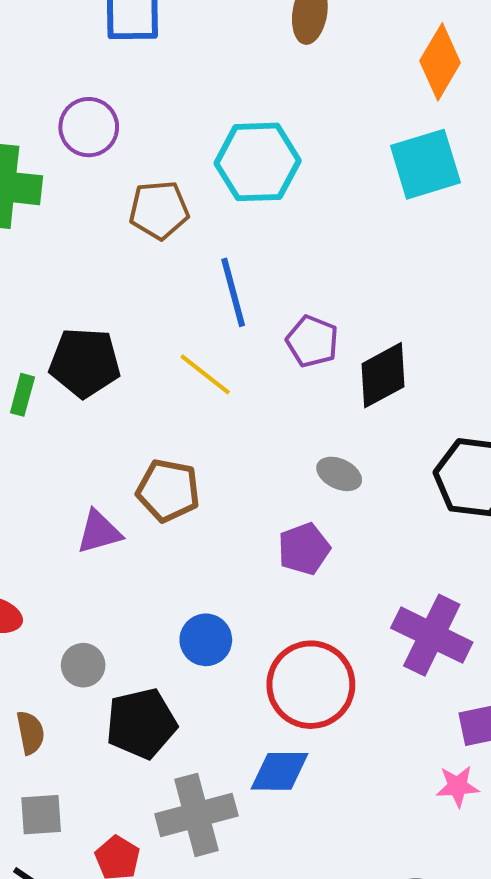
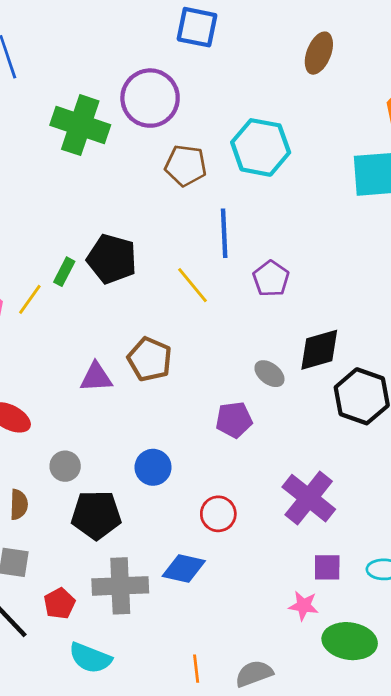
purple circle: (89, 127) -> (150, 98), size x1.4
black diamond: (383, 375) -> (319, 350), moved
red circle: (311, 685) -> (218, 514), size x0.6

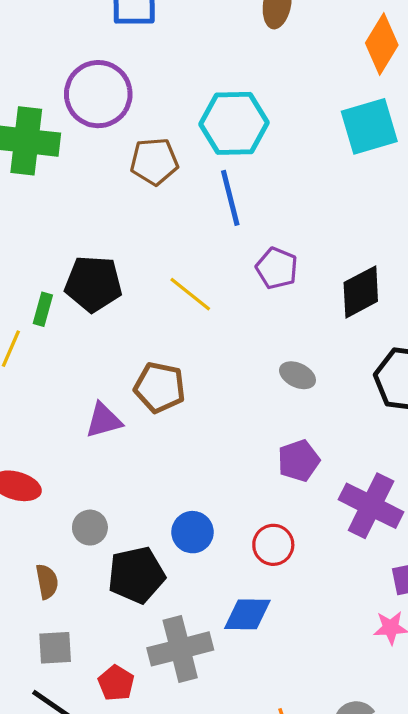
blue line: (224, 233) -> (230, 198), moved
black diamond: (319, 350) -> (361, 292), moved
purple pentagon: (234, 420) -> (299, 461), moved
blue circle: (153, 467) -> (193, 532), moved

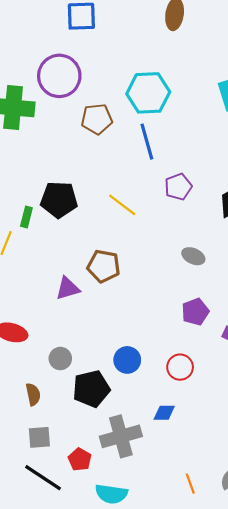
purple pentagon: (277, 268) -> (178, 187), turned 30
blue diamond: (247, 614) -> (164, 413), size x0.7

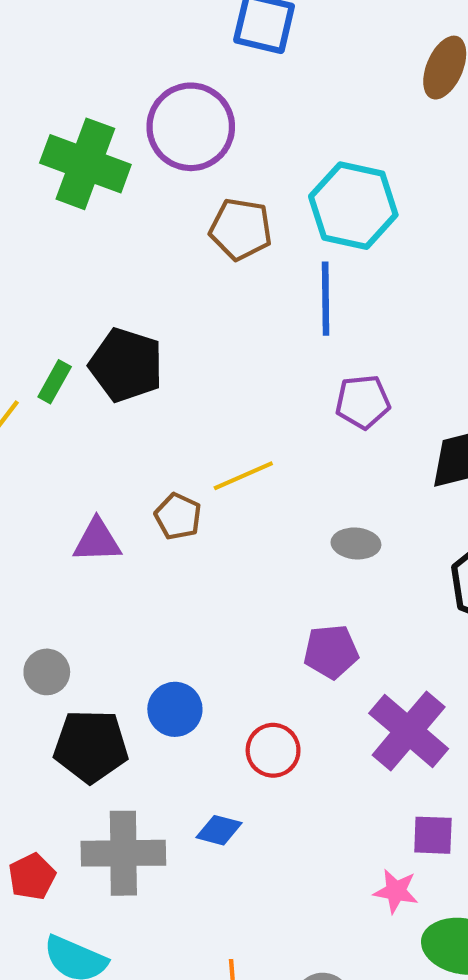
yellow line: (122, 205) -> (243, 476), moved, turned -76
gray ellipse: (193, 256) -> (356, 543), turned -35
brown pentagon: (104, 266) -> (178, 516), size x0.7

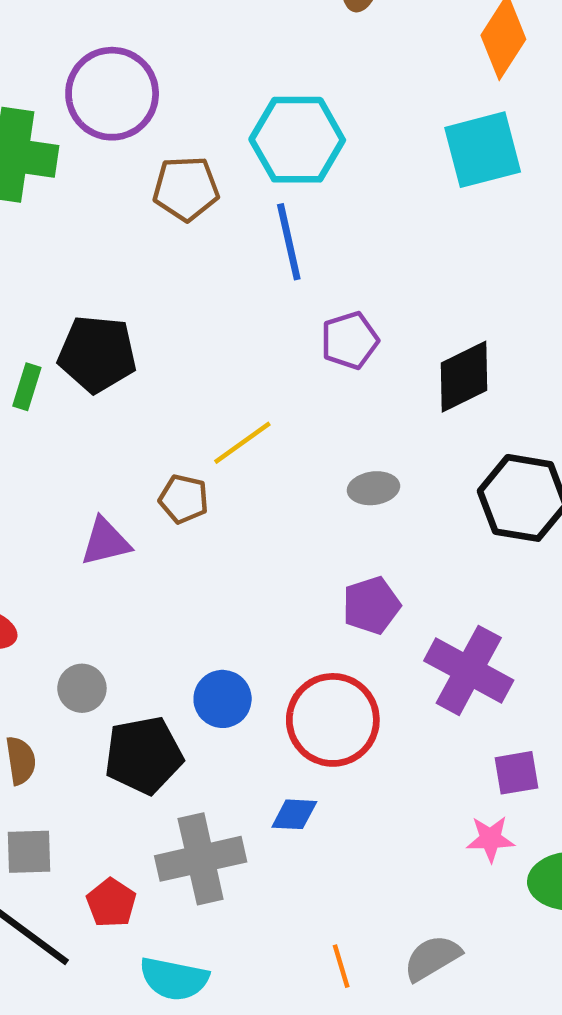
red circle: (273, 750) -> (333, 720), size x1.6

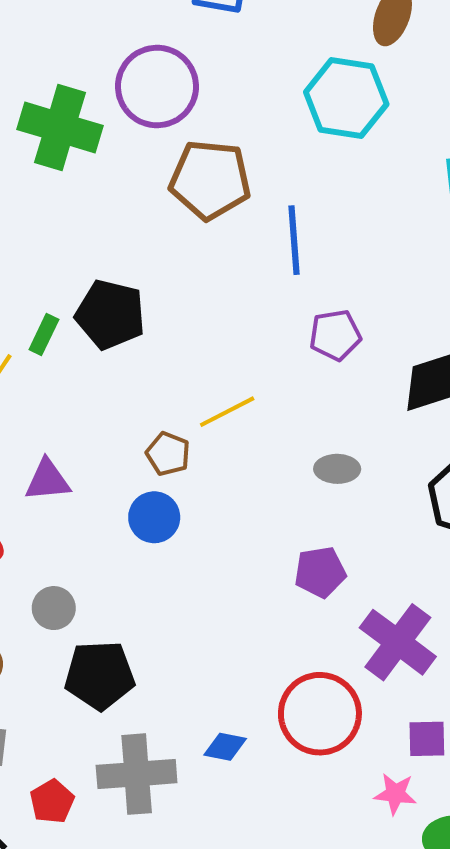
cyan hexagon: (297, 140) -> (346, 98), moved
brown pentagon: (186, 189) -> (210, 180), size x1.4
purple triangle: (105, 542) -> (48, 480), moved
blue circle: (223, 699) -> (154, 517), moved
red circle: (333, 720) -> (320, 714), moved

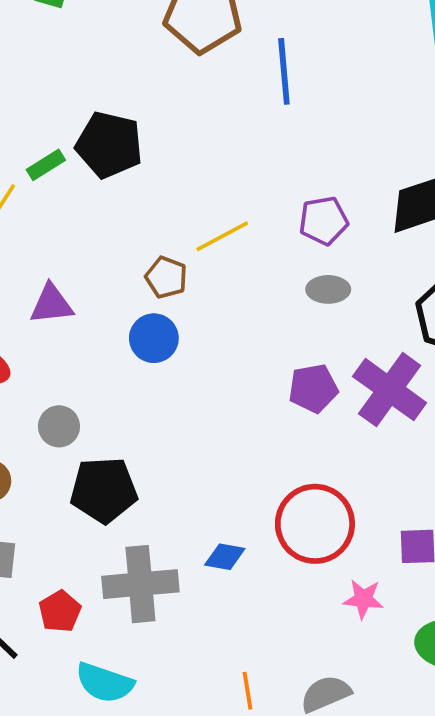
green rectangle: (44, 334) -> (46, 165), turned 33
purple pentagon: (335, 335) -> (324, 221), moved
purple cross: (398, 642) -> (390, 390), moved
pink star: (395, 794) -> (363, 599), moved

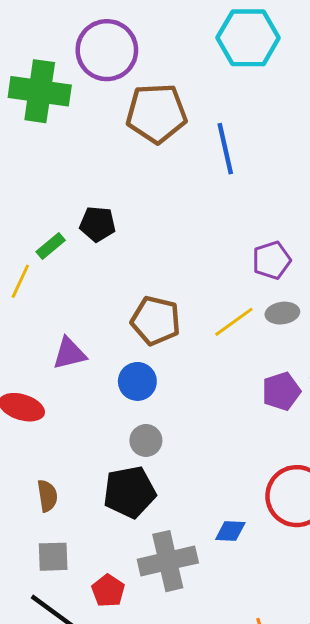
black pentagon: (109, 145) -> (98, 224), size x0.7
yellow line: (222, 236) -> (234, 322), moved
brown pentagon: (166, 277) -> (156, 321), size x1.5
blue circle: (154, 338) -> (137, 381), moved
gray circle: (59, 426) -> (146, 440), moved

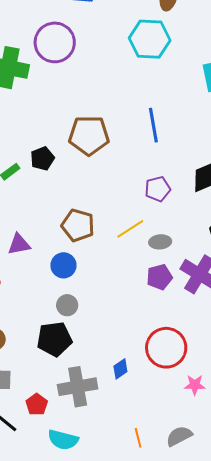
brown pentagon: (156, 113) -> (89, 135), moved
blue line: (225, 149) -> (153, 125), moved
black pentagon: (98, 224) -> (42, 159), turned -30
gray ellipse: (282, 313) -> (160, 242), moved
blue diamond: (230, 531) -> (120, 369), turned -40

